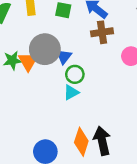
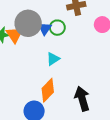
green circle: (75, 74) -> (57, 28), moved
orange diamond: (81, 142) -> (48, 90), moved, turned 30

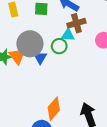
blue triangle: (45, 29) -> (40, 58), moved
cyan triangle: (53, 59) -> (68, 35), moved, turned 40

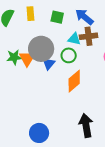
cyan triangle: (68, 35) -> (74, 39), moved
orange diamond: (54, 109) -> (74, 81), moved

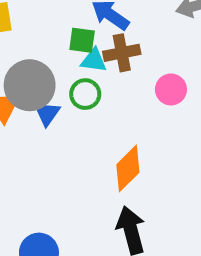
green square: (57, 17) -> (82, 40), moved
orange diamond: (74, 81) -> (128, 168), moved

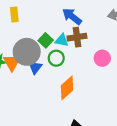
green square: (82, 40) -> (46, 40), moved, turned 32
orange diamond: (128, 168) -> (67, 88), moved

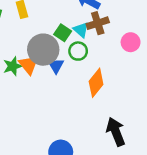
cyan triangle: (62, 40) -> (81, 30), turned 40

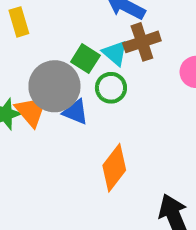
blue triangle: (56, 66) -> (76, 112), turned -35
orange diamond: (96, 83) -> (114, 168), moved

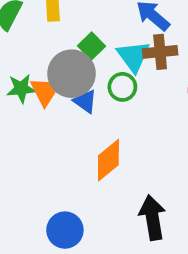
cyan triangle: (115, 53) -> (133, 56), size x1.4
green square: (85, 59) -> (92, 46), moved

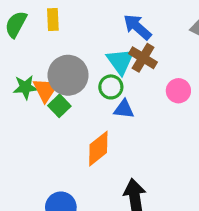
green square: (92, 46) -> (59, 106), moved
brown cross: (160, 52) -> (143, 58), turned 36
blue triangle: (85, 101) -> (124, 109), moved, turned -30

